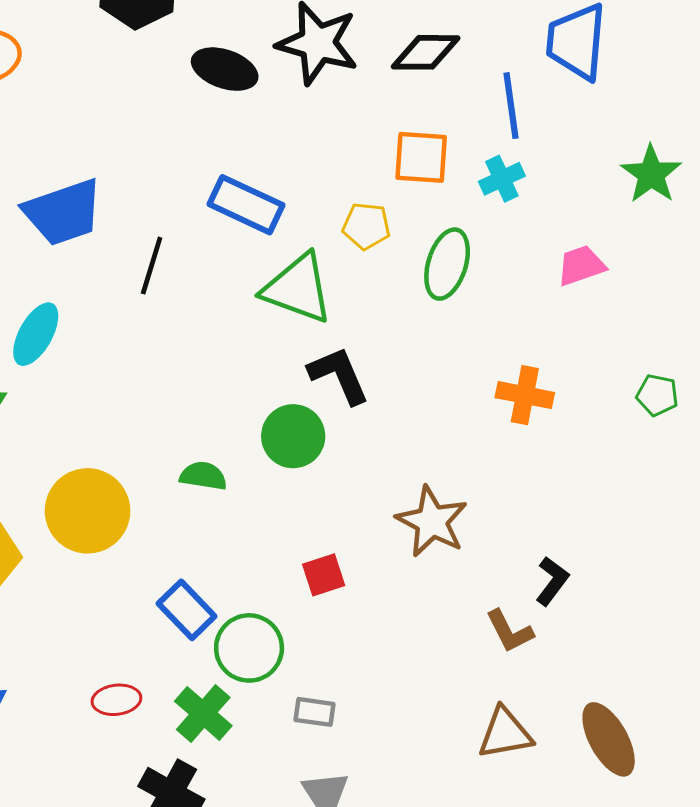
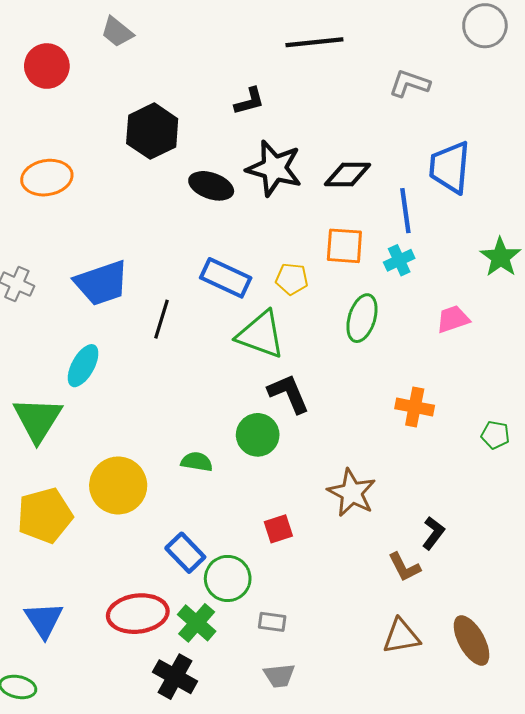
yellow pentagon: (366, 226) -> (292, 279), moved
green pentagon: (657, 395) -> (495, 435), moved
red ellipse: (116, 700) -> (138, 614), size x1.8

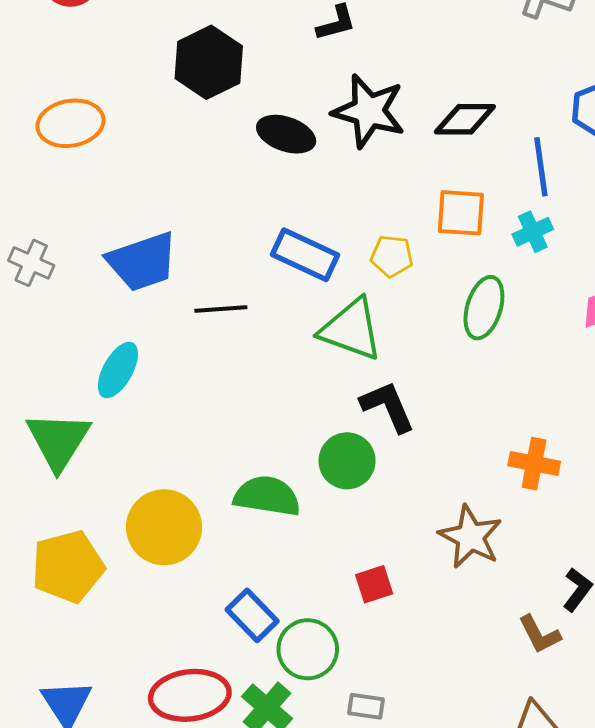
black line: (162, 319) -> (221, 309), turned 69
orange cross: (415, 407) -> (534, 464), moved
green semicircle: (197, 462) -> (267, 496), size x1.6

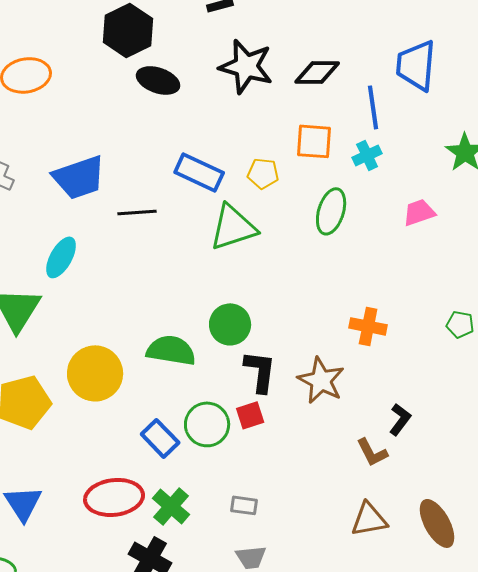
black ellipse: (286, 134) -> (158, 80), moved
green triangle: (351, 329) -> (233, 227), turned -38
black L-shape: (388, 407) -> (260, 371), moved, turned 30
green circle: (308, 649) -> (207, 424), moved

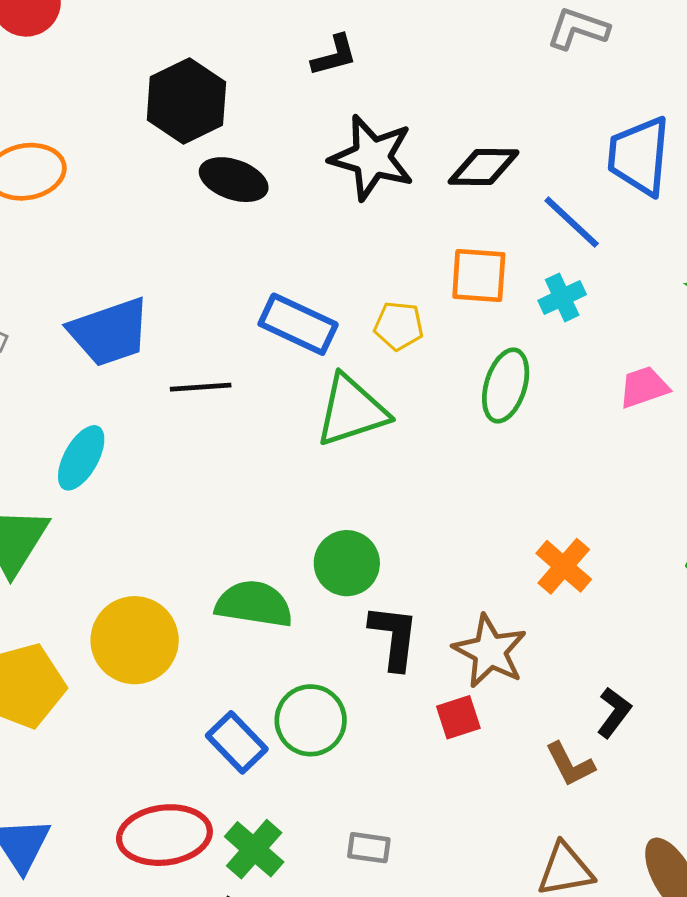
blue line: (373, 107) -> (572, 222), turned -39
orange cross: (368, 326) -> (564, 566), turned 30
red square: (250, 415) -> (458, 717), moved

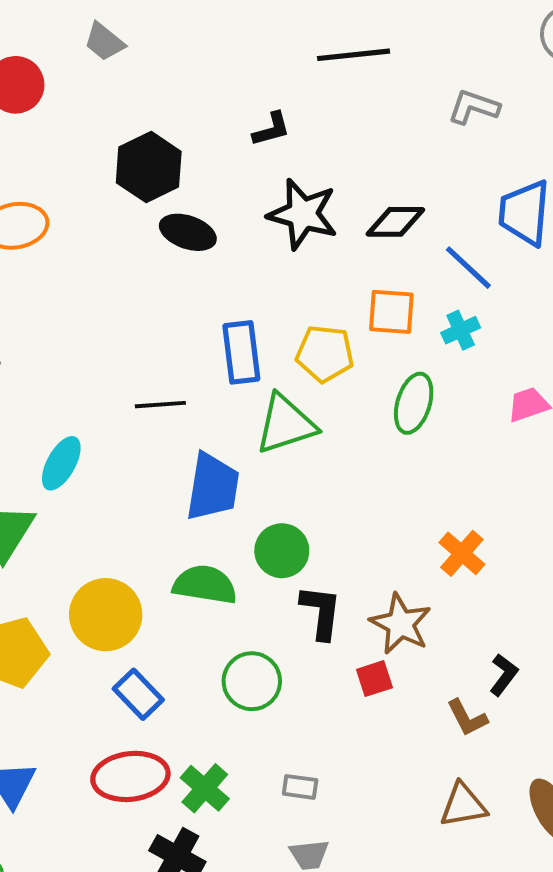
blue rectangle: (298, 324) -> (241, 352), turned 58
yellow pentagon: (399, 326) -> (325, 354), size x1.4
blue trapezoid: (109, 332) -> (213, 487), moved, turned -62
blue rectangle: (237, 742) -> (138, 694), moved

